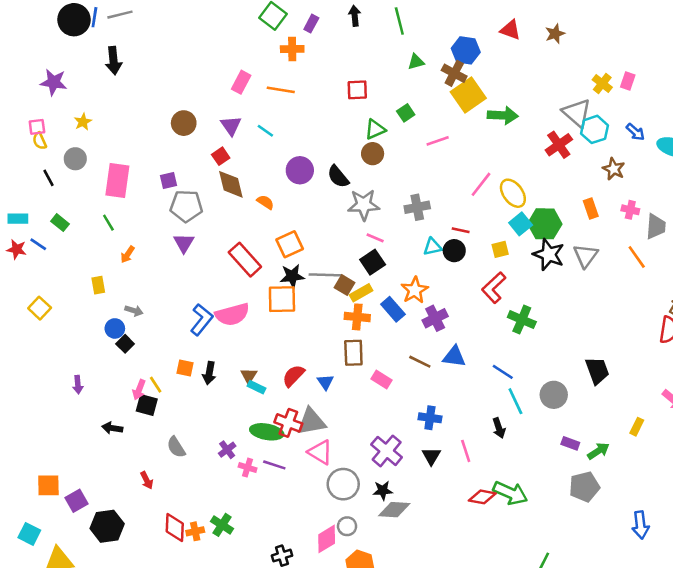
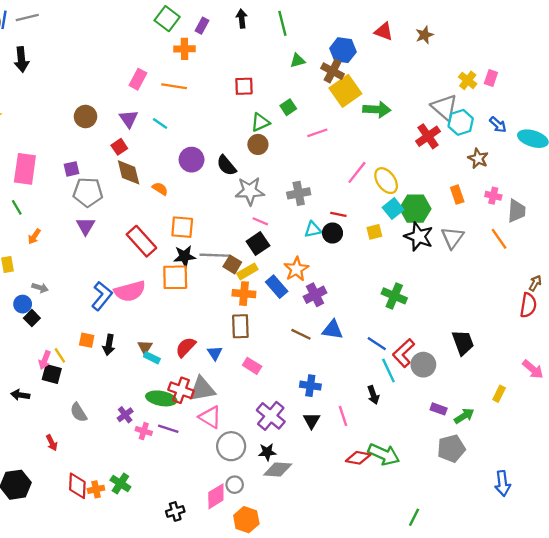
orange square: (290, 244) -> (182, 227), turned 30
red L-shape: (494, 288) -> (404, 353), moved
pink rectangle: (381, 380) -> (252, 366), moved

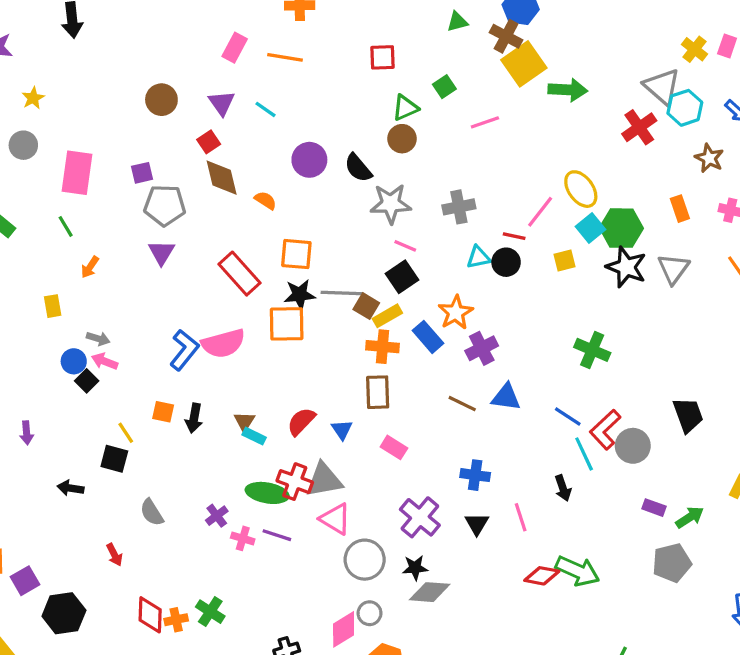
pink line: (357, 172) -> (540, 212), moved
pink arrow: (45, 360) -> (105, 361), moved, turned 90

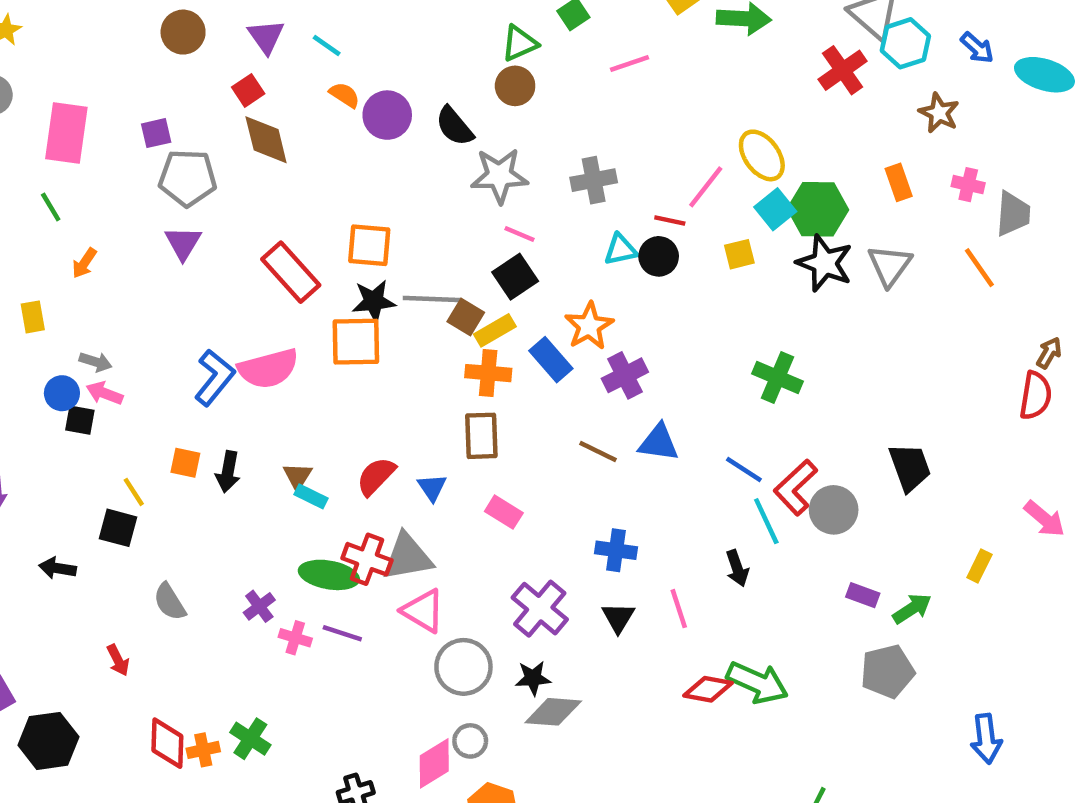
orange semicircle: (265, 200) -> (345, 95), moved
black square: (87, 381) -> (80, 420), turned -35

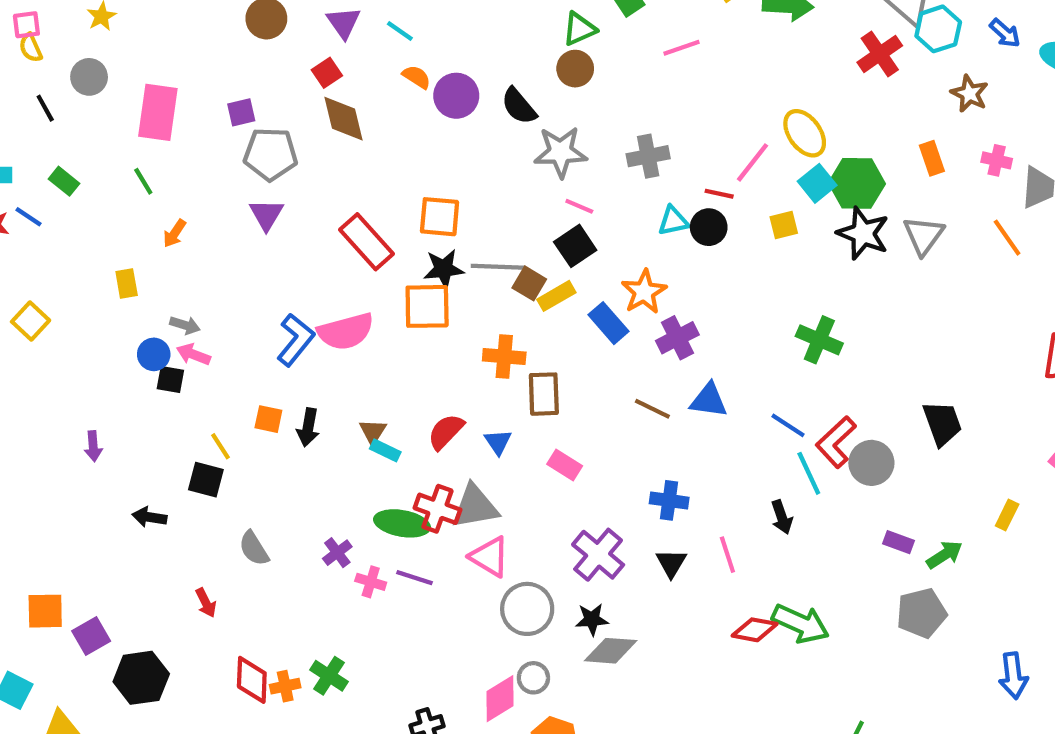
orange cross: (488, 373) -> (504, 356), moved

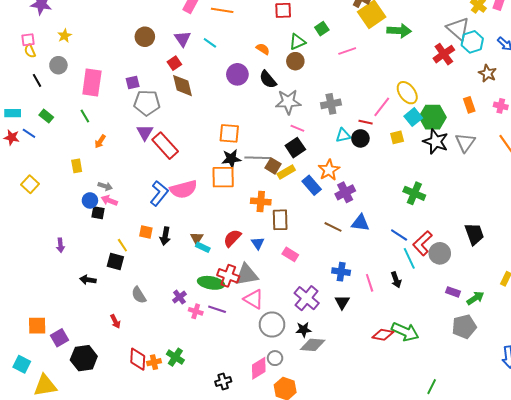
orange semicircle: (417, 77) -> (263, 49), moved
red rectangle: (367, 242) -> (165, 146), moved
pink line: (727, 555) -> (370, 283), moved

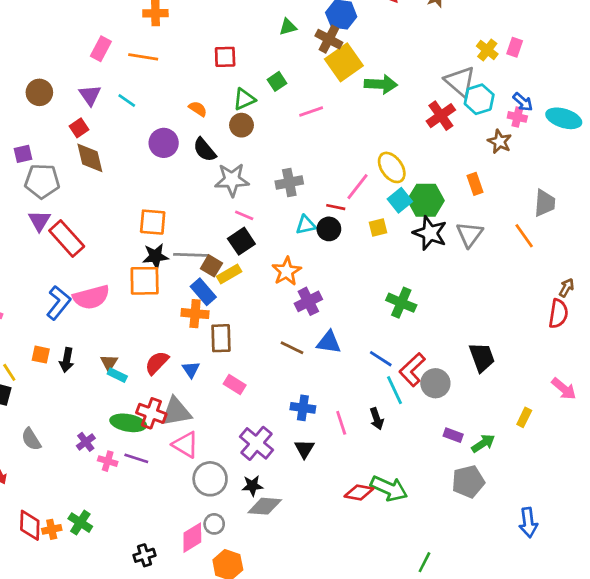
pink cross: (501, 106) -> (517, 117), moved
blue rectangle: (312, 185) -> (203, 292), moved

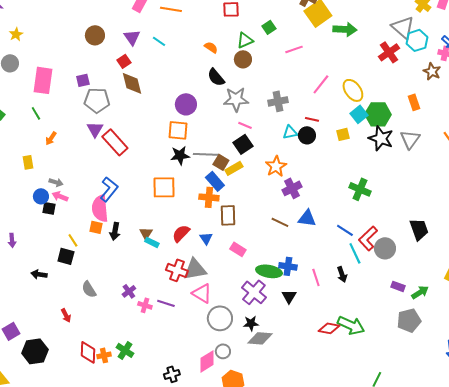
purple circle: (164, 143) -> (186, 104), moved
pink line: (358, 187) -> (321, 84), moved
orange square: (145, 281) -> (164, 187), moved
pink semicircle: (91, 297) -> (100, 208), moved, turned 100
green ellipse: (128, 423) -> (269, 271), moved

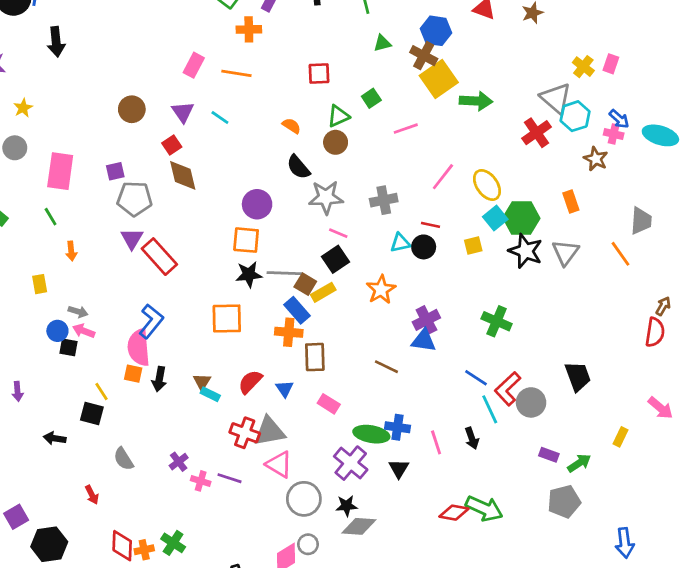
orange arrow: (51, 138) -> (71, 251), turned -40
purple cross: (292, 188) -> (426, 320), moved
blue triangle: (307, 218) -> (424, 341), moved

